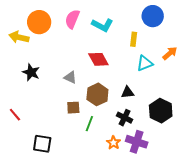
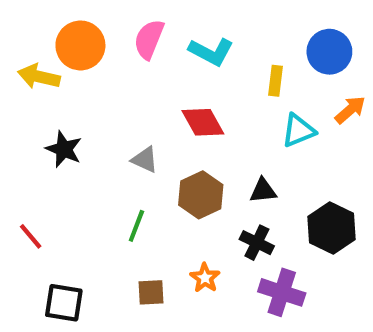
blue circle: (153, 16) -> (329, 52), moved
brown square: (73, 108) -> (151, 292), moved
green line: (89, 124) -> (136, 226), moved
orange star: (113, 143) -> (205, 278), moved
black square: (42, 144) -> (64, 303), moved

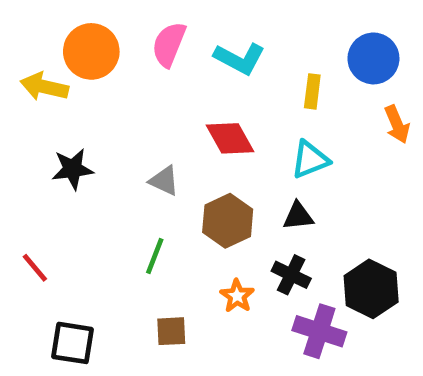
orange arrow: (350, 110) -> (397, 124), turned 108
cyan triangle: (298, 131) -> (310, 160), moved
black star: (64, 149) -> (72, 169), turned -30
black hexagon: (331, 228) -> (371, 289), moved
orange star: (205, 278) -> (237, 296), moved

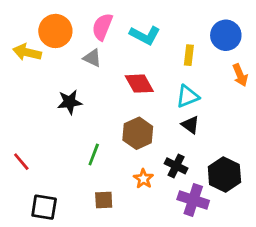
black star: (72, 169) -> (70, 102), moved
gray triangle: (164, 181) -> (92, 58), moved
black triangle: (298, 216) -> (190, 125), moved, turned 42

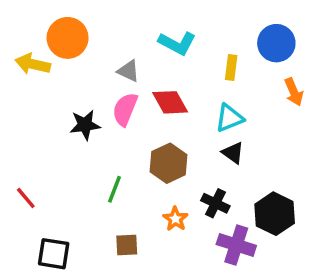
pink semicircle: (102, 27) -> (125, 109), moved
gray triangle: (92, 58) -> (128, 71), moved

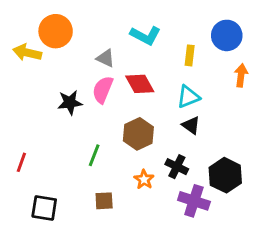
orange arrow: (294, 92) -> (241, 75), turned -150
red line: (26, 198) -> (21, 162), turned 60

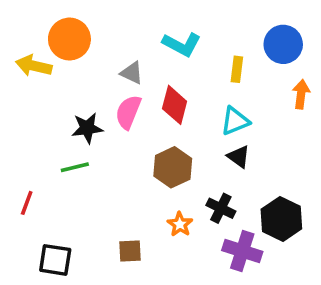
red diamond: (140, 84) -> (175, 105), turned 44
green line: (94, 155) -> (75, 167), moved, turned 55

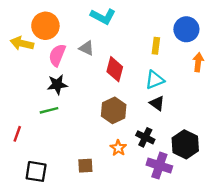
cyan L-shape: (182, 44) -> (103, 16), moved
pink semicircle: (128, 112) -> (57, 55), moved

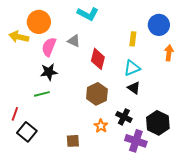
black square: (36, 171) -> (27, 132), moved, turned 30

